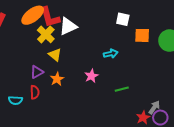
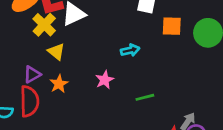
red semicircle: (35, 92) -> (29, 101), size x1.6

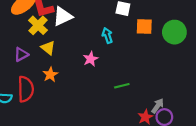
cyan arrow: (130, 50) -> (107, 35), moved, turned -96
purple triangle: (32, 74) -> (21, 54), moved
pink star: (105, 80) -> (91, 59), moved

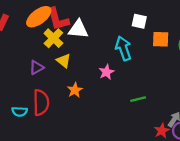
white triangle: (63, 16) -> (78, 29), turned 30
cyan arrow: (107, 35) -> (123, 48), size x1.5
orange star: (50, 75) -> (75, 90), moved

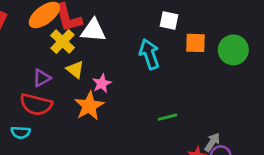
pink star: (106, 72) -> (102, 84), moved
orange star: (75, 90) -> (89, 106), size x1.5
red semicircle: (41, 103) -> (36, 104), moved, turned 105

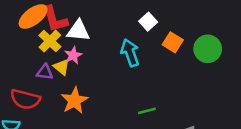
white square: (169, 21) -> (148, 22), turned 36
orange square: (196, 43) -> (173, 42), turned 30
purple triangle: (42, 78) -> (45, 72), moved, turned 36
pink star: (102, 84) -> (73, 55), moved

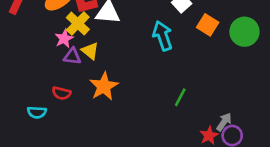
pink star: (73, 55) -> (64, 39), moved
red semicircle: (25, 99) -> (61, 93), moved, size x0.6
green line: (147, 111) -> (180, 97), turned -48

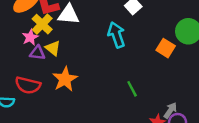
orange square: (208, 25) -> (166, 48), moved
red semicircle: (61, 93) -> (28, 85), size x1.5
green line: (180, 97) -> (132, 89), turned -56

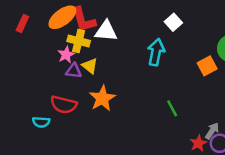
yellow cross: (42, 24) -> (79, 41), turned -30
cyan arrow: (116, 35) -> (156, 52), turned 30
orange square: (166, 48) -> (207, 66), turned 30

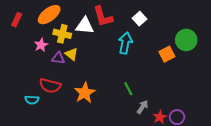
red L-shape: (84, 20) -> (103, 17), moved
pink star: (66, 55) -> (41, 45), moved
orange star: (102, 98) -> (85, 93), moved
green line: (172, 108) -> (128, 89), moved
gray arrow: (212, 131) -> (143, 107), moved

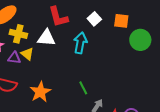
white triangle: (85, 26) -> (46, 38), moved
orange square: (167, 54) -> (121, 21), moved, turned 35

